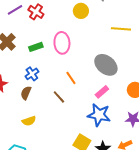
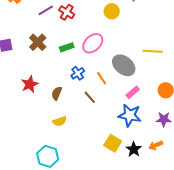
yellow line: (121, 29) -> (153, 51), moved
pink ellipse: (62, 43) -> (93, 43), turned 50
gray ellipse: (106, 65) -> (124, 65), moved
blue cross: (32, 74) -> (78, 73), moved

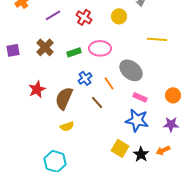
red cross: (67, 12) -> (84, 17), moved
pink ellipse: (93, 43) -> (100, 48), turned 45
yellow line: (153, 51) -> (157, 39), moved
pink rectangle: (133, 92) -> (140, 97), turned 64
brown semicircle: (57, 93) -> (64, 98), size x1.6

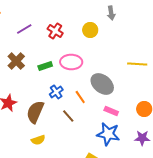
yellow line: (157, 39) -> (137, 64), moved

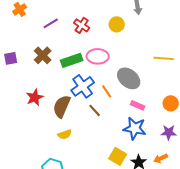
green rectangle: (45, 66) -> (72, 60), size x1.5
blue cross: (56, 92) -> (83, 86), size x1.6

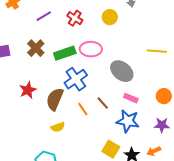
orange line: (107, 91) -> (83, 109), moved
brown line: (95, 110) -> (103, 103), moved

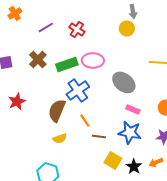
yellow circle: (110, 17) -> (127, 29), moved
red star: (28, 90) -> (17, 102), moved
brown line: (103, 103) -> (99, 137), moved, turned -40

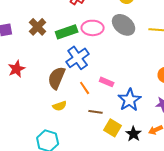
gray ellipse: (124, 83) -> (124, 25), moved
pink rectangle: (133, 110) -> (107, 82), moved
blue star: (130, 133) -> (130, 100), turned 30
brown line: (99, 137) -> (96, 112), moved

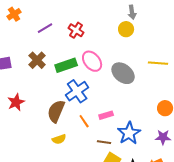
gray ellipse: (124, 25) -> (123, 73), moved
pink ellipse: (93, 28) -> (92, 61), turned 50
pink rectangle: (107, 82) -> (106, 115), turned -40
brown line: (96, 112) -> (104, 142), moved

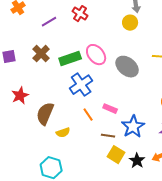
red cross: (76, 30) -> (80, 14), moved
brown semicircle: (56, 111) -> (45, 114), moved
pink rectangle: (106, 115) -> (110, 109), turned 40

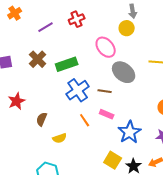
red cross: (80, 14) -> (77, 19), turned 35
pink ellipse: (96, 55) -> (106, 47), moved
brown semicircle: (45, 114) -> (42, 119), size x0.6
brown line: (108, 136) -> (105, 91), moved

